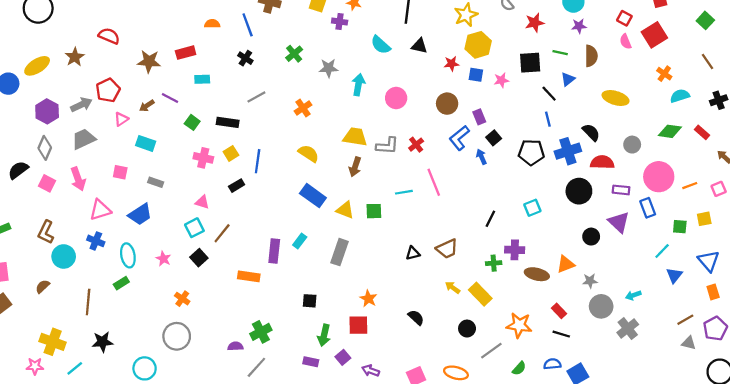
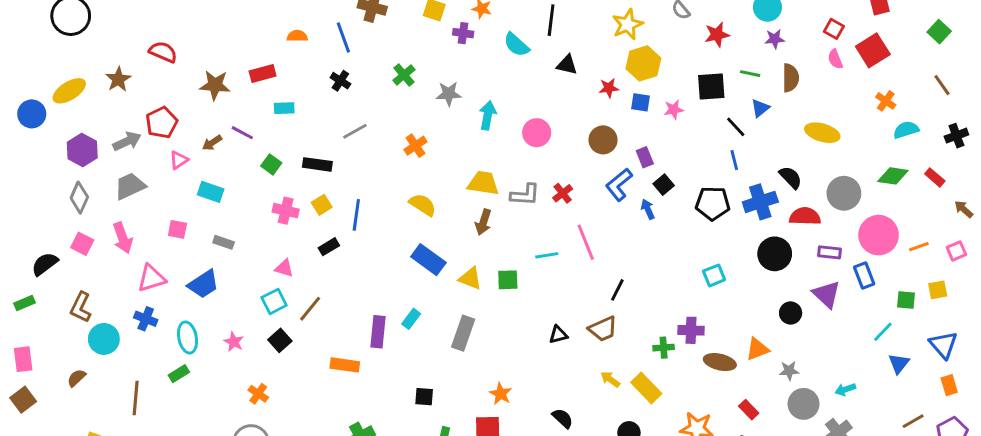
cyan semicircle: (381, 45) -> (516, 45), moved
gray circle: (632, 145) -> (844, 193), size x1.5
black semicircle: (18, 170) -> (45, 264), moved
black line: (490, 219) -> (617, 290), moved

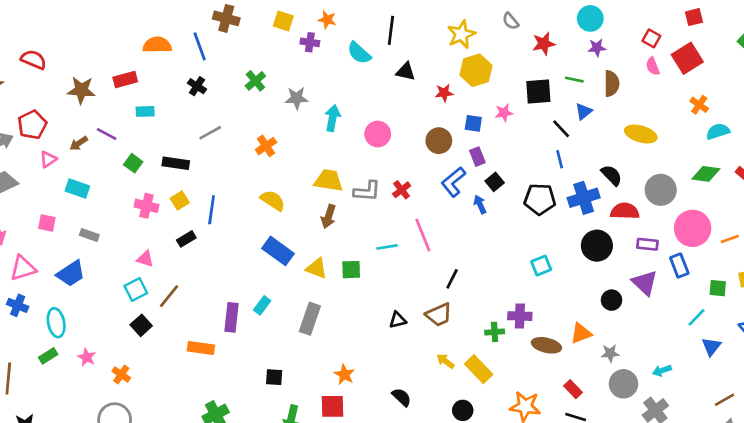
orange semicircle: (297, 36) -> (157, 45), size x1.5
blue square: (641, 102) -> (473, 123), moved
pink star: (234, 342) -> (87, 357), moved

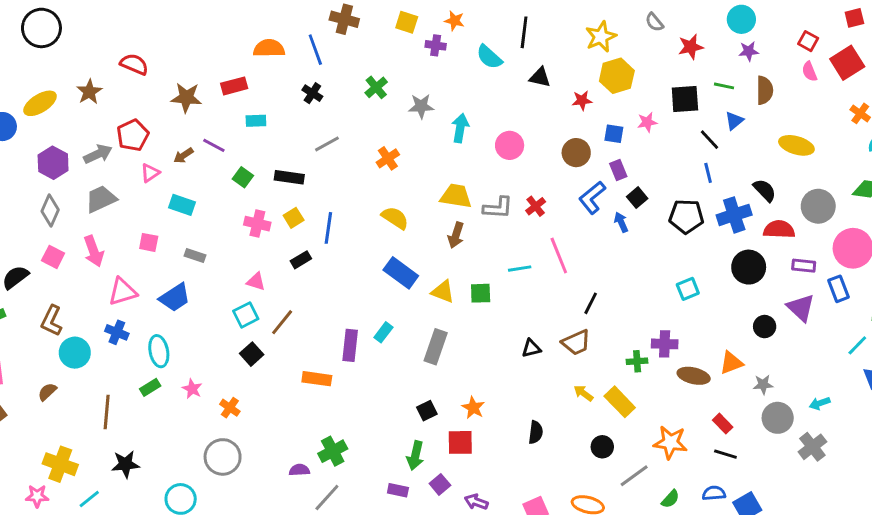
black square: (274, 377) -> (427, 411), moved, turned -30
black semicircle: (402, 397) -> (536, 432), turned 54

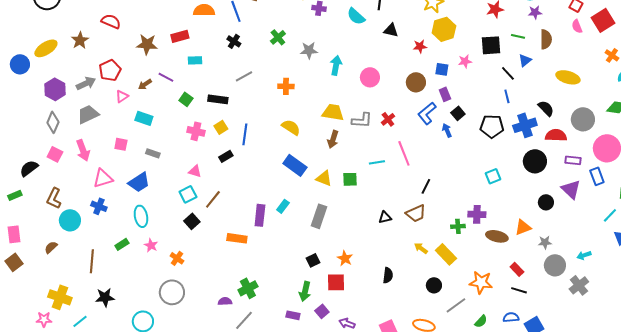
orange cross: (388, 158) -> (286, 86), turned 35
cyan ellipse: (159, 351) -> (141, 216), moved

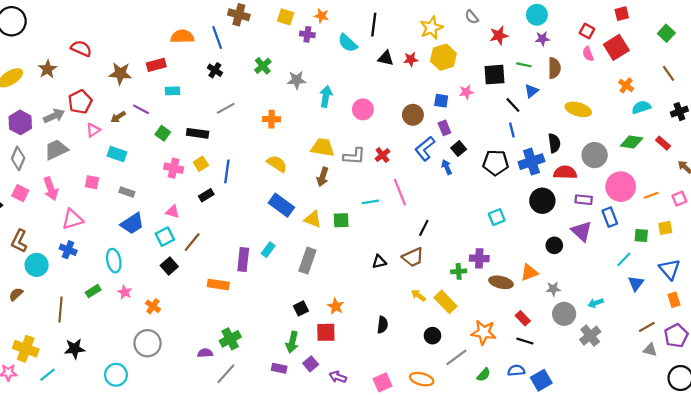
red star: (420, 46) -> (411, 59), moved
black semicircle: (546, 108) -> (554, 143), turned 36
blue trapezoid: (139, 182) -> (132, 224), moved

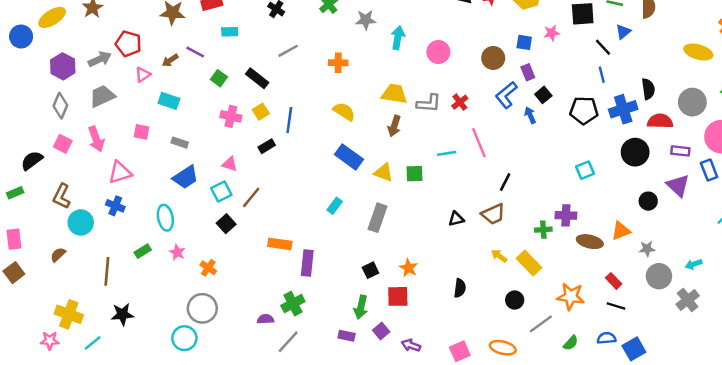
red pentagon: (80, 102) -> (128, 44), turned -30
yellow ellipse: (578, 109) -> (698, 52), moved
black rectangle: (198, 133) -> (257, 78), turned 30
purple rectangle: (243, 259) -> (307, 263), moved
cyan circle: (116, 375) -> (184, 338), moved

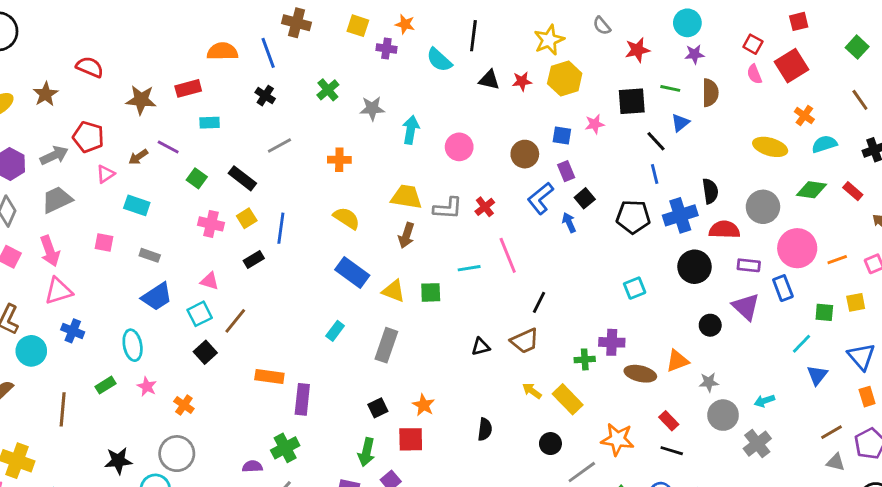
pink triangle: (120, 172) -> (58, 291), moved
black star: (122, 314) -> (118, 461), moved

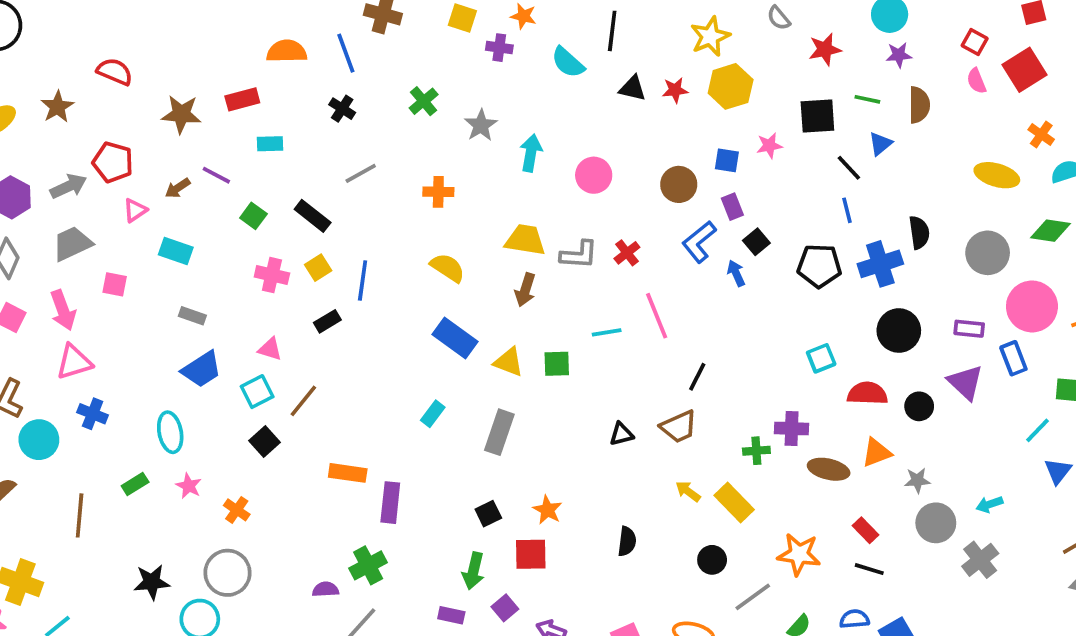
gray star: (372, 108) -> (481, 125), turned -30
red semicircle: (724, 230) -> (867, 393), moved
pink square: (104, 242) -> (115, 284), moved

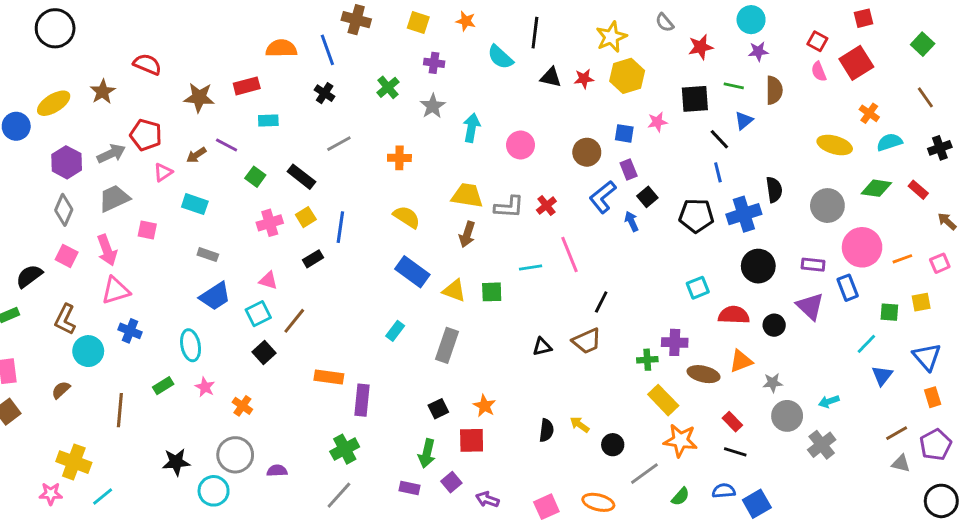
purple cross: (499, 48) -> (434, 63), moved
pink cross: (272, 275) -> (270, 223), turned -30
yellow arrow: (688, 491) -> (580, 425), moved
yellow rectangle: (734, 503) -> (663, 400), moved
purple semicircle: (326, 589) -> (277, 471), moved

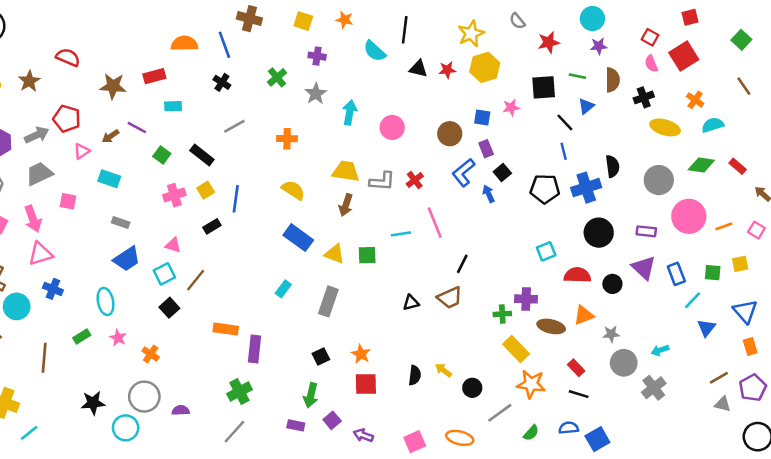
black cross: (940, 148) -> (644, 97), moved
pink square: (940, 263) -> (756, 230), turned -36
blue rectangle: (848, 288) -> (676, 274), moved
red square: (472, 440) -> (366, 384), moved

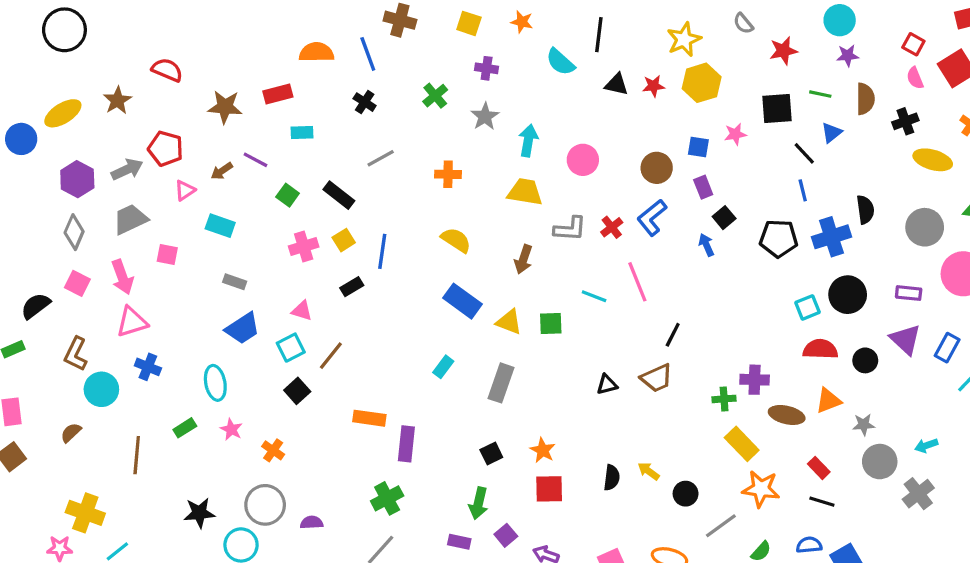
yellow trapezoid: (346, 171) -> (525, 192), moved
blue L-shape: (464, 173) -> (652, 218), moved
cyan line: (401, 234) -> (594, 296), turned 30
cyan square: (546, 251) -> (808, 307), moved
blue rectangle: (676, 274) -> (947, 348), turned 50

